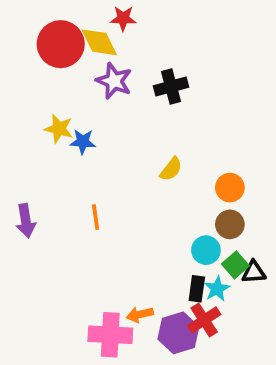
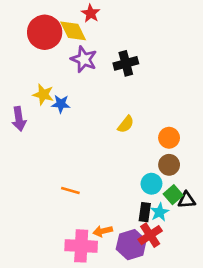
red star: (123, 18) -> (91, 13), turned 30
orange line: (96, 217) -> (70, 190), moved, turned -66
purple arrow: (26, 221) -> (19, 119), moved

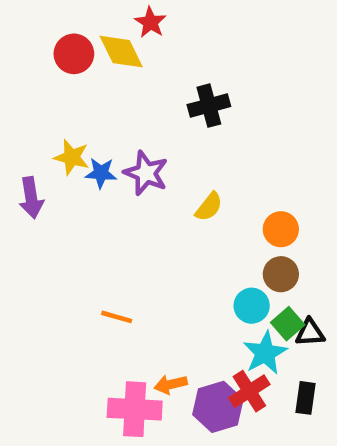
red circle: (45, 32) -> (74, 54), size x0.7
purple star: (84, 59) -> (146, 173), moved
black rectangle: (145, 212) -> (306, 398), moved
cyan star: (160, 212) -> (265, 353), size x1.4

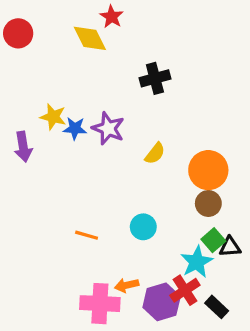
red circle: (74, 54) -> (18, 33), moved
orange circle: (281, 229) -> (208, 170), size x1.5
cyan circle: (252, 306) -> (143, 227), moved
black rectangle: (306, 398) -> (217, 307), moved, turned -55

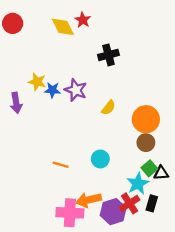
red star: (112, 17) -> (83, 20), moved
orange arrow: (127, 285) -> (89, 200), size x1.5
black rectangle: (217, 307) -> (152, 203), moved, turned 63

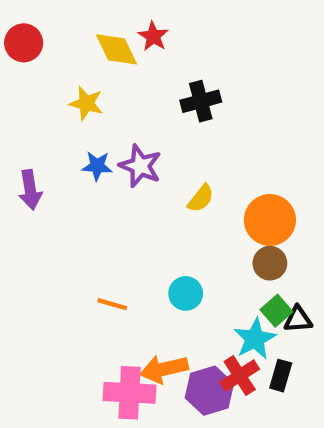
yellow star: (37, 82) -> (86, 103), moved

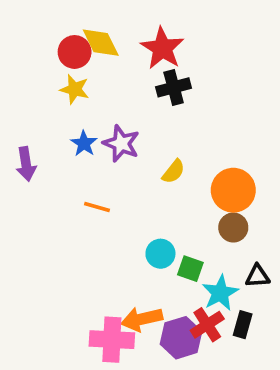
red star: (153, 36) -> (162, 48), moved, size x1.6
red circle: (24, 43) -> (75, 52), moved
blue star: (97, 166) -> (84, 143), turned 30
orange line: (112, 304) -> (97, 207), moved
green square: (276, 311) -> (190, 269), moved, turned -30

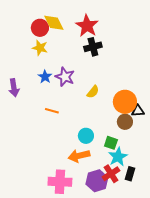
green square: (190, 269) -> (111, 143), moved
black triangle: (258, 276) -> (138, 111), moved
orange arrow: (142, 319) -> (79, 156), moved

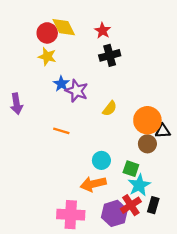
red star: (87, 26) -> (103, 31), size x0.6
blue star: (45, 77) -> (61, 84), moved

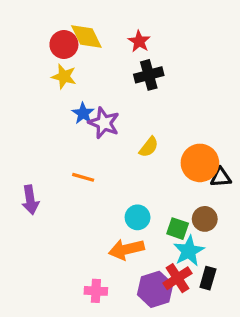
purple arrow: (16, 104) -> (30, 200), moved
brown circle: (147, 144) -> (205, 219), moved
pink cross: (71, 215) -> (96, 291), size x0.6

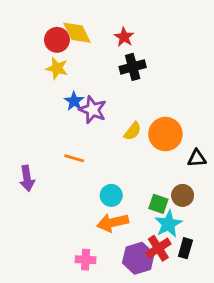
orange circle: (200, 163) -> (165, 134), moved
cyan circle: (138, 217) -> (111, 195), moved

